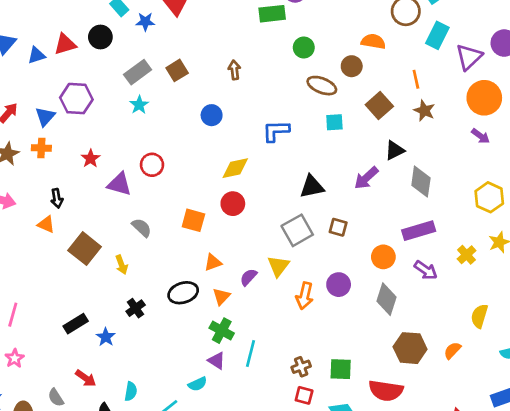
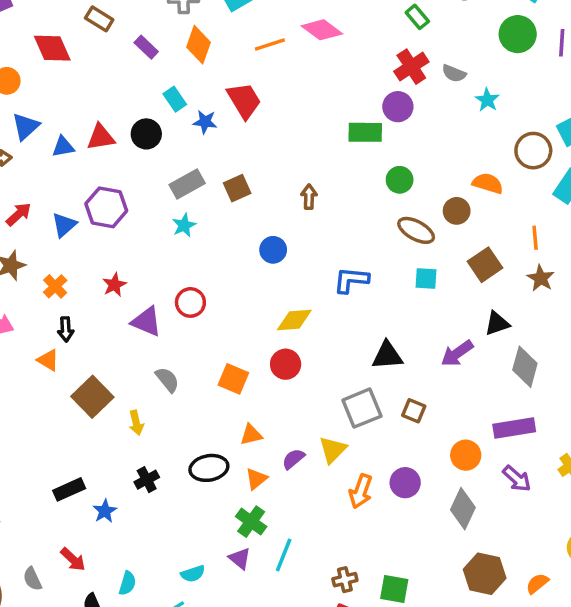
orange cross: (41, 148) -> (55, 286), moved, turned 36
cyan semicircle: (198, 384) -> (193, 574), moved

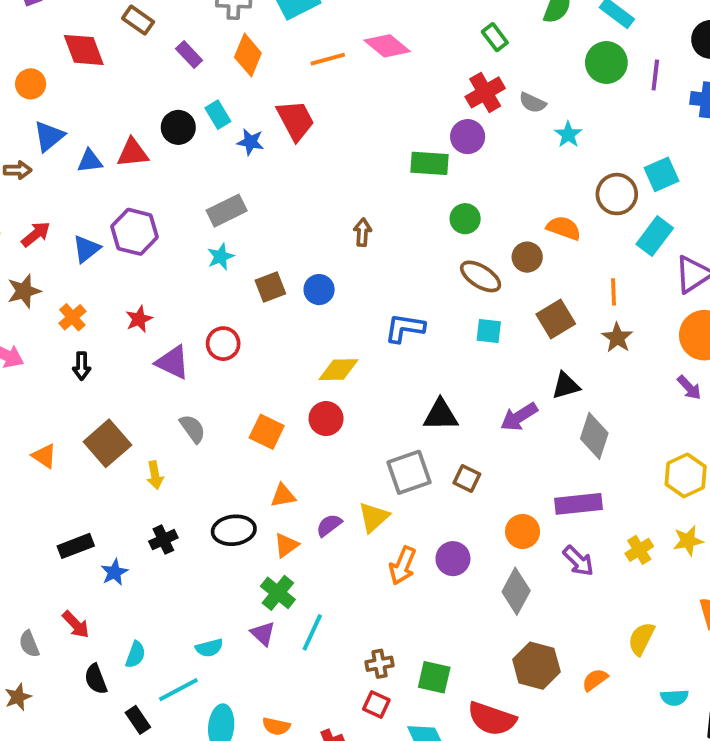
black circle: (146, 134) -> (178, 127), moved
brown square: (237, 188) -> (270, 287), moved
orange triangle: (48, 360) -> (44, 456), moved

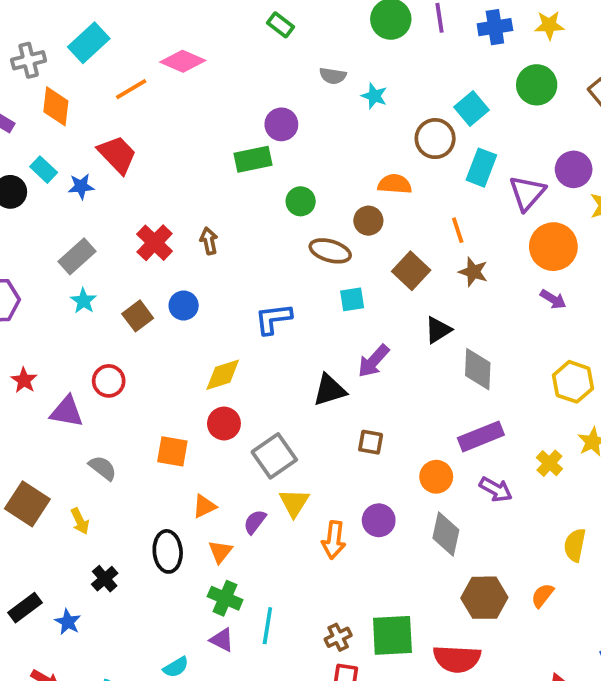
red cross: (485, 92) -> (155, 243), moved
purple arrow: (519, 417) -> (373, 361), moved
gray square: (409, 472) -> (274, 456), moved
black ellipse: (234, 530) -> (168, 551), turned -72
green square: (434, 677) -> (392, 635), size x1.4

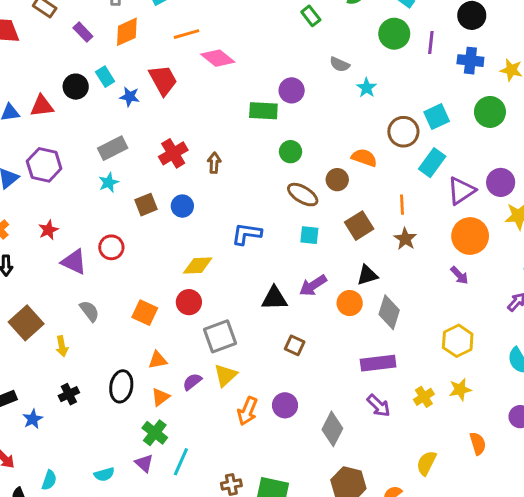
pink diamond: (183, 61) -> (218, 58), moved
orange diamond: (56, 106) -> (127, 32), turned 44
orange circle: (436, 477) -> (350, 303), moved

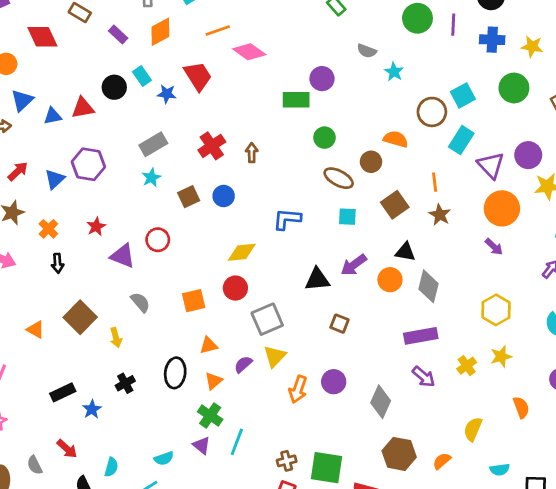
purple triangle: (461, 191) -> (491, 165), turned -36
black triangle: (367, 275) -> (405, 252), turned 30
orange square: (145, 313) -> (194, 301), turned -35

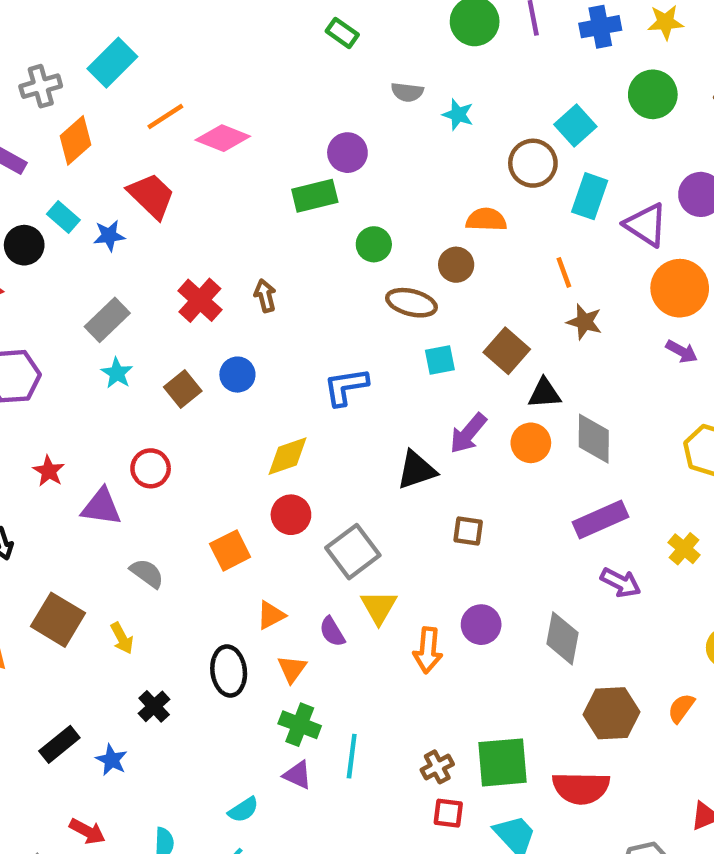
brown square: (395, 205) -> (507, 351), moved
purple semicircle: (243, 364) -> (332, 632), turned -66

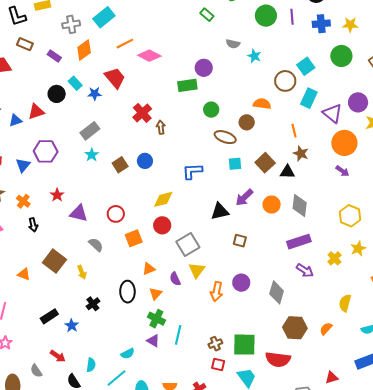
red cross: (200, 300) -> (142, 113), moved
black triangle: (544, 393) -> (287, 172), moved
red circle: (151, 468) -> (116, 214), moved

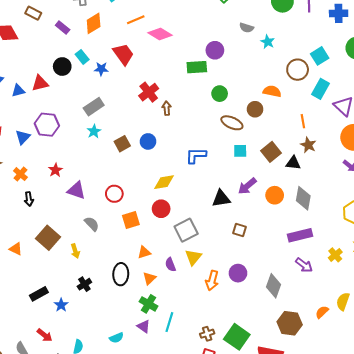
orange semicircle: (326, 329) -> (322, 312), moved
green square: (244, 345) -> (237, 337), turned 30

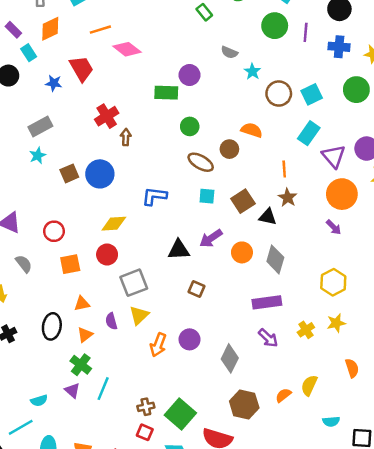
cyan rectangle: (82, 57) -> (29, 53), moved
brown circle: (298, 70) -> (279, 94), moved
blue circle: (148, 141) -> (100, 174), size x1.5

